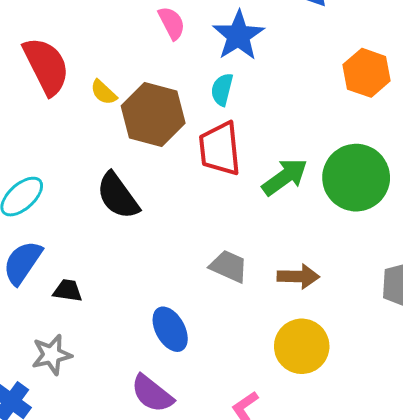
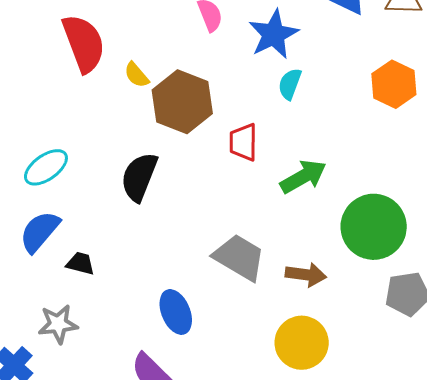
cyan semicircle: (222, 89) -> (290, 84), moved
red trapezoid: (220, 149) -> (243, 142), size x0.7
green circle: (356, 178) -> (374, 227), moved
black semicircle: (118, 196) -> (139, 177), turned 51
gray trapezoid: (229, 266) -> (239, 257), size x1.4

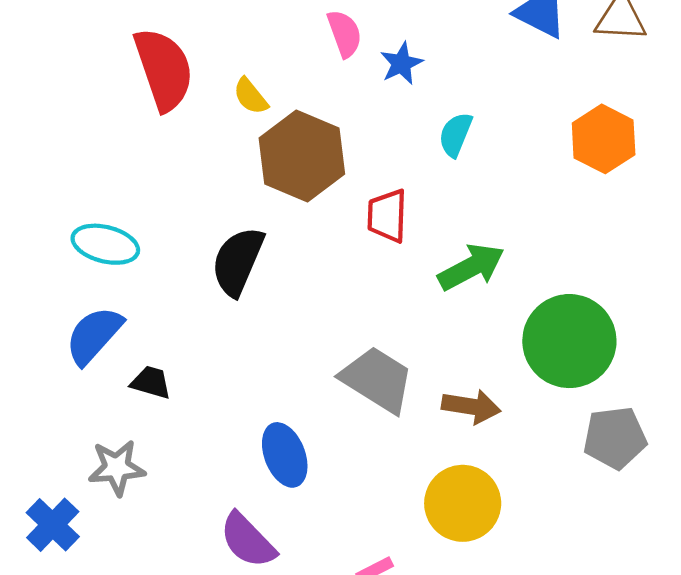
blue star: (274, 34) -> (401, 63), moved, size x0.6
yellow semicircle: (137, 75) -> (251, 96), moved
cyan ellipse: (46, 167) -> (105, 244), turned 48

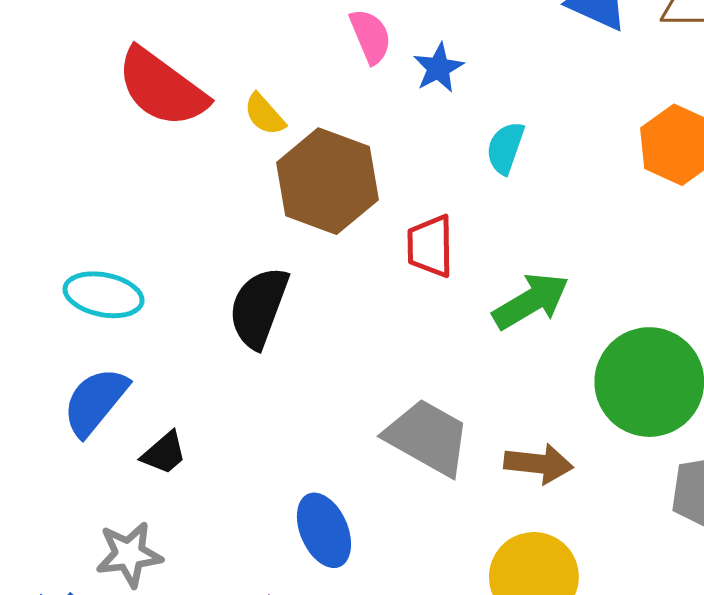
red semicircle: (164, 69) -> (162, 88), turned 148
black trapezoid: (151, 382) -> (164, 453), turned 126

